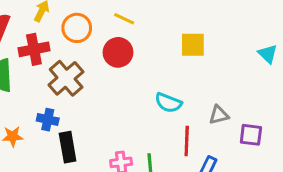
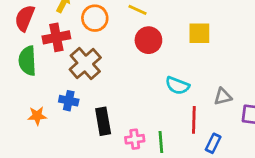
red circle: (118, 52) -> (148, 40), moved
black rectangle: (68, 147) -> (103, 121), moved

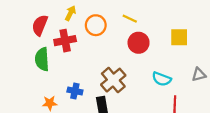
brown cross: (85, 64) -> (113, 80), moved
gray triangle: (223, 97) -> (199, 75), moved

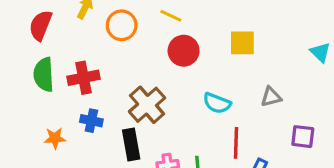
red cross: (65, 41) -> (83, 78), moved

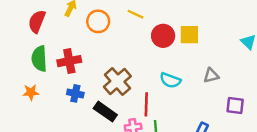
red circle: (184, 51) -> (163, 36), moved
orange star: (55, 138) -> (31, 92), moved
red line: (236, 143) -> (146, 104), moved
black rectangle: (131, 144) -> (105, 112), turned -45

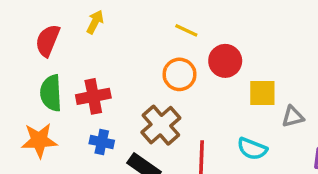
orange circle: (98, 21) -> (180, 74), moved
yellow square: (189, 35) -> (262, 93), moved
cyan semicircle: (170, 80) -> (252, 149), moved
orange star: (31, 92) -> (39, 140), size x1.5

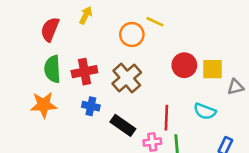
red circle: (225, 61) -> (184, 65), moved
orange circle: (180, 74) -> (132, 34), moved
brown cross: (161, 125) -> (127, 78), moved

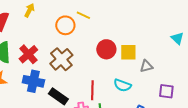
red cross: (84, 72) -> (28, 54), turned -30
blue cross: (91, 106) -> (33, 81), size x1.5

